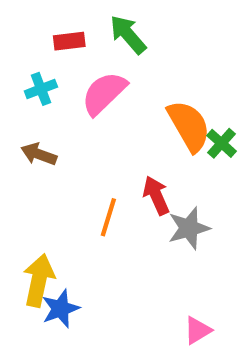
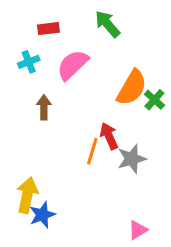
green arrow: (128, 35) -> (107, 24), moved
orange semicircle: (189, 126) -> (132, 88), turned 60
brown arrow: (39, 154) -> (44, 107), moved, turned 70
orange line: (108, 217) -> (92, 151), moved

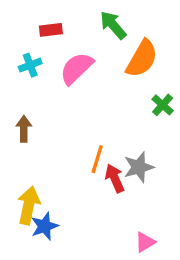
orange semicircle: (132, 88) -> (142, 59), moved
brown arrow: (44, 107) -> (24, 129), moved
red arrow: (109, 136) -> (115, 178), moved

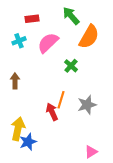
green cross: (163, 105) -> (71, 66), moved
red arrow: (115, 178) -> (52, 112), moved

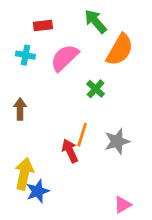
cyan cross: (19, 41) -> (25, 55), turned 32

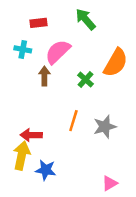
orange semicircle: (120, 50) -> (116, 63), moved
brown arrow: (20, 109) -> (44, 76), moved
red arrow: (70, 151) -> (31, 135), moved, turned -65
blue star: (38, 191) -> (46, 170), moved, turned 30

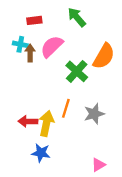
brown arrow: (44, 76) -> (30, 53), moved
green cross: (85, 80) -> (77, 71), size x1.5
yellow arrow: (22, 156) -> (46, 124), moved

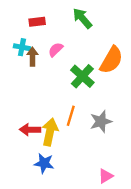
pink semicircle: (52, 46) -> (56, 50), size x0.6

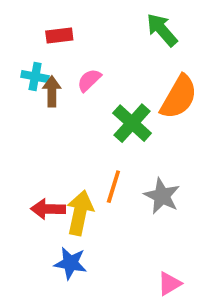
green arrow: (82, 18) -> (162, 30), moved
gray star: (101, 122) -> (162, 196), turned -30

